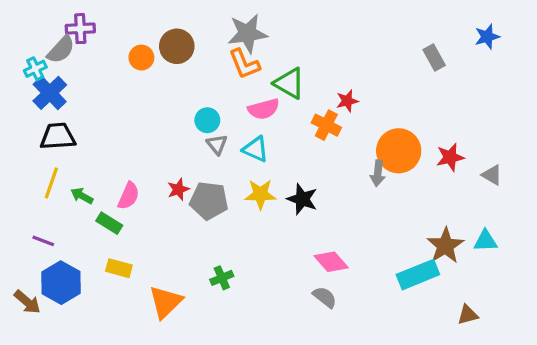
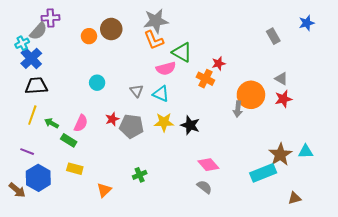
cyan circle: (207, 120) -> (97, 83), moved
gray triangle: (492, 175) -> (281, 79), moved
orange triangle: (166, 302) -> (104, 190), size x0.7

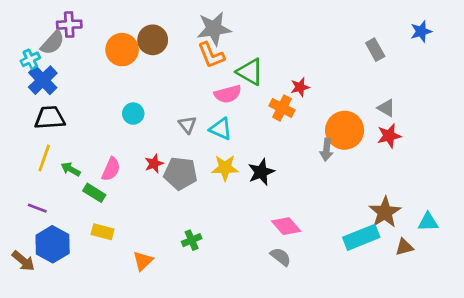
orange circle: (89, 36) -> (122, 50), size x1.5
black star: (190, 125) -> (261, 172), turned 30
cyan triangle: (306, 152) -> (428, 222), moved
brown triangle: (294, 198) -> (404, 247), moved

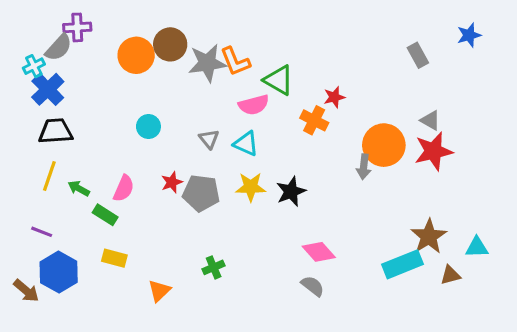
gray star: (214, 29) -> (207, 63), moved
red star: (389, 136) -> (433, 151), size x1.4

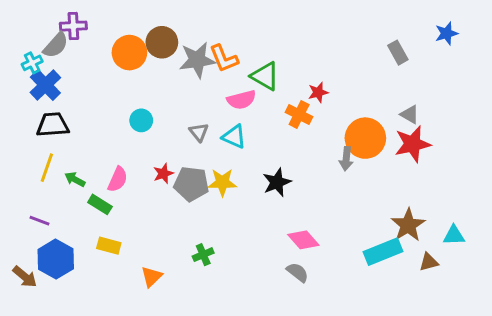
yellow star: (251, 187) -> (222, 182), moved

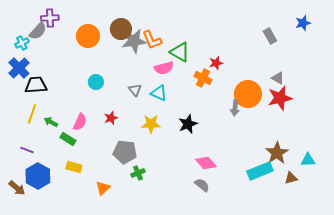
brown circle: (162, 42) -> (121, 29), moved
blue cross: (45, 85) -> (19, 68), moved
gray pentagon: (191, 184) -> (125, 152), moved

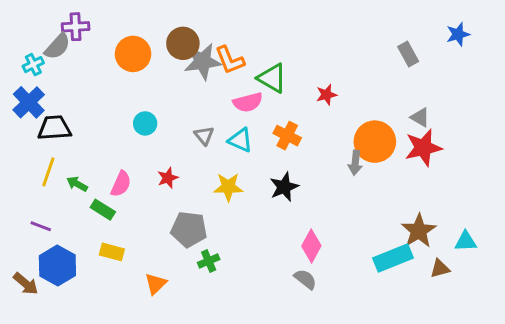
orange cross: (203, 78) -> (287, 136), moved
pink diamond: (206, 163) -> (311, 246), turned 70

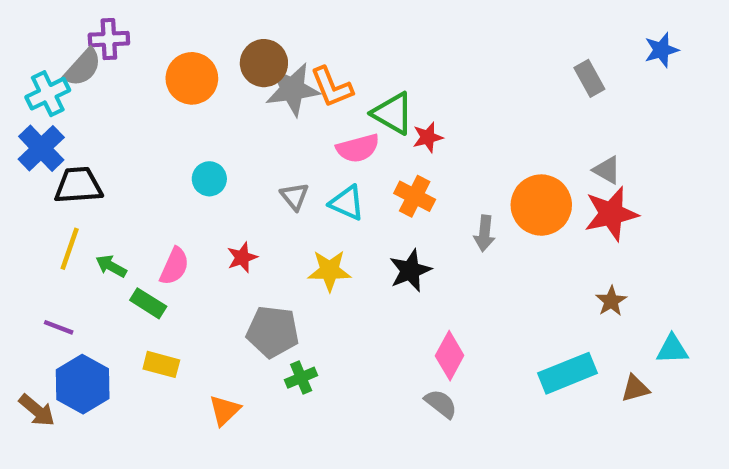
cyan cross: (33, 65) -> (48, 94), size x1.4
red star: (326, 95) -> (428, 137), moved
gray arrow: (355, 163) -> (484, 233), moved
brown star: (419, 231) -> (611, 301), moved, size x0.6

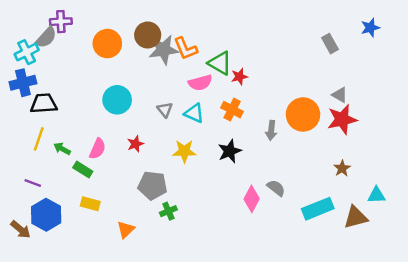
blue cross: (41, 148) -> (23, 83), turned 30
cyan circle: (209, 179) -> (117, 100), size x1.5
brown triangle: (635, 388) -> (356, 217), size x1.5
gray semicircle: (441, 404) -> (276, 188), moved

